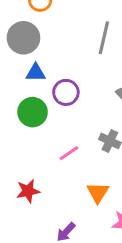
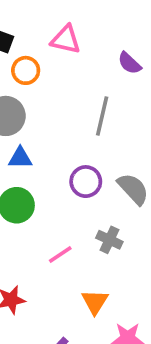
purple circle: (66, 92) -> (86, 182), moved

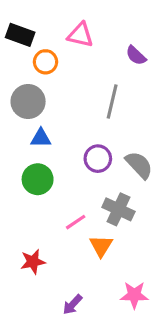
gray cross: (109, 240) -> (118, 209), size x1.4
orange triangle: (95, 302) -> (101, 246), moved

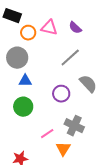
pink triangle: (80, 35) -> (49, 28), moved
purple semicircle: (136, 56) -> (75, 28), moved
gray line: (112, 102) -> (70, 58), turned 35
gray semicircle: (139, 165) -> (88, 84), moved

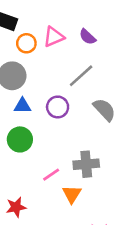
pink triangle: (49, 28) -> (54, 37), turned -36
purple circle: (61, 94) -> (58, 107), moved
gray cross: (74, 126) -> (86, 164), turned -30

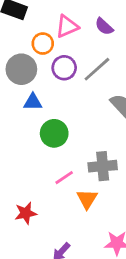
orange circle: (26, 43) -> (43, 44), moved
purple circle: (58, 107) -> (64, 68), moved
green circle: (20, 139) -> (54, 133), moved

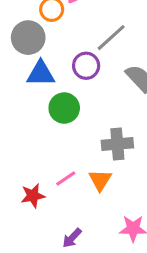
purple circle: (64, 68) -> (86, 66), moved
blue triangle: (33, 102) -> (41, 74), size x1.4
pink line: (64, 178) -> (66, 178), moved

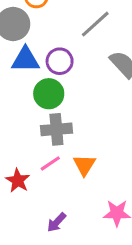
purple circle: (86, 66) -> (60, 61), moved
gray cross: (117, 144) -> (56, 129), moved
red star: (33, 196) -> (18, 180), turned -30

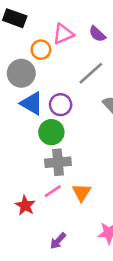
blue triangle: (25, 60) -> (32, 103), turned 30

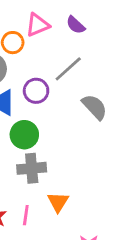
purple circle: (61, 105) -> (36, 91), moved
pink line: (53, 191) -> (26, 215), moved, turned -48

